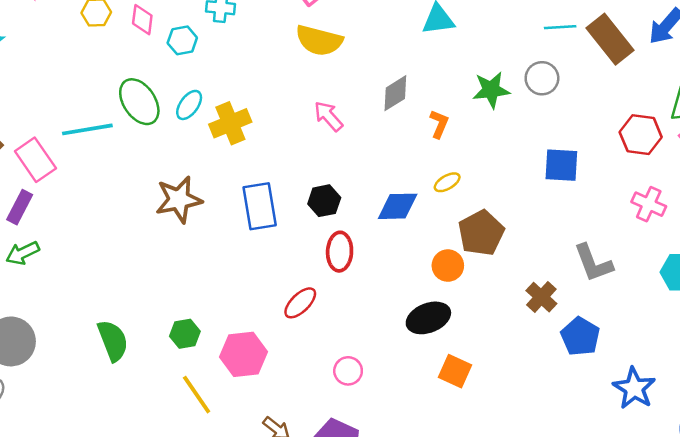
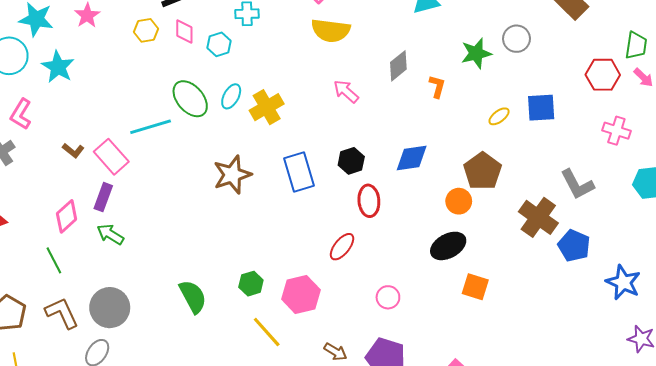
yellow ellipse: (447, 182) -> (499, 116), moved
green arrow: (23, 253) -> (110, 234), turned 64
brown cross: (541, 297) -> (538, 217), size x1.5

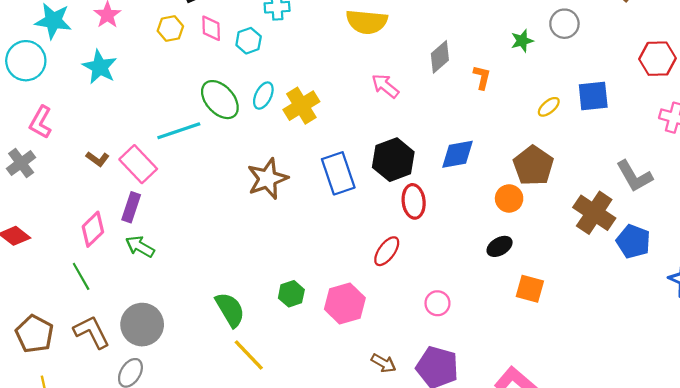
green star: (476, 53) -> (522, 41), size x0.7
cyan star: (58, 67) -> (100, 67), moved
black hexagon: (351, 161) -> (393, 160), size x1.5
black ellipse: (448, 246) -> (500, 246), size x0.7
yellow line: (267, 332) -> (249, 355), moved

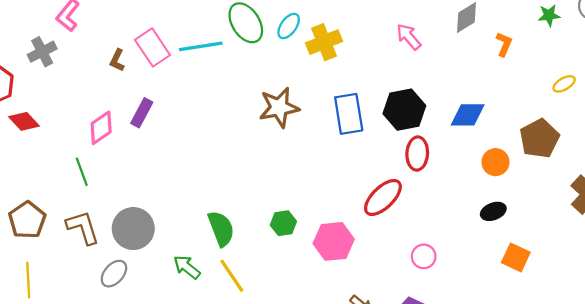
brown L-shape: (98, 159) -> (117, 60), turned 70
pink rectangle: (138, 164) -> (153, 47), moved
orange circle: (509, 198) -> (495, 162), moved
green arrow: (140, 247) -> (187, 267), moved
red ellipse: (387, 251) -> (383, 197), size x1.4

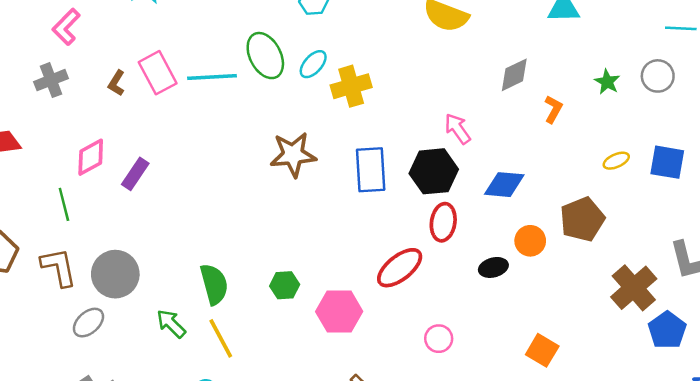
green star: (549, 15) -> (607, 82), turned 30
pink arrow: (409, 37) -> (458, 129), moved
gray cross: (42, 52) -> (51, 80), moved
purple rectangle: (142, 113) -> (135, 174), moved
black ellipse: (493, 211) -> (493, 267), moved

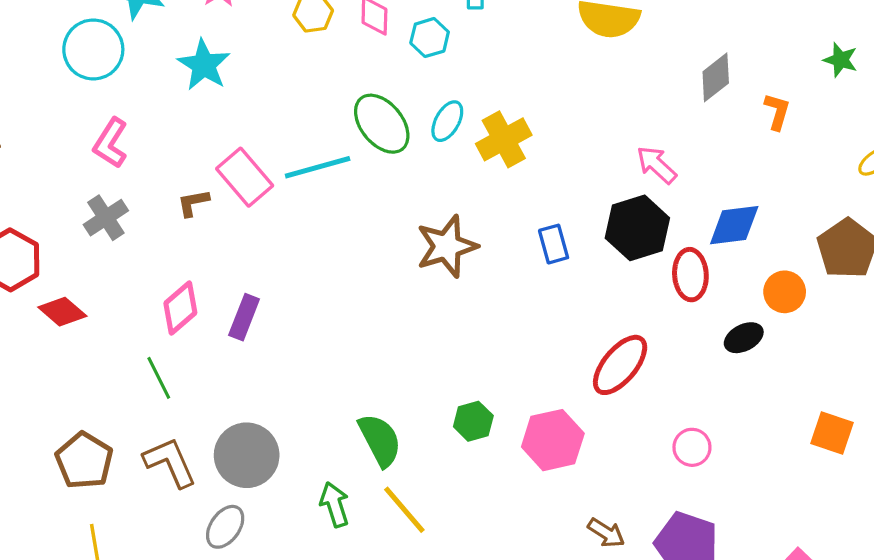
brown L-shape: (116, 83) -> (193, 203), turned 60
blue rectangle: (371, 170) -> (554, 244), size x0.6
red ellipse: (443, 222) -> (690, 275), moved
green arrow: (171, 324) -> (335, 505), turned 40

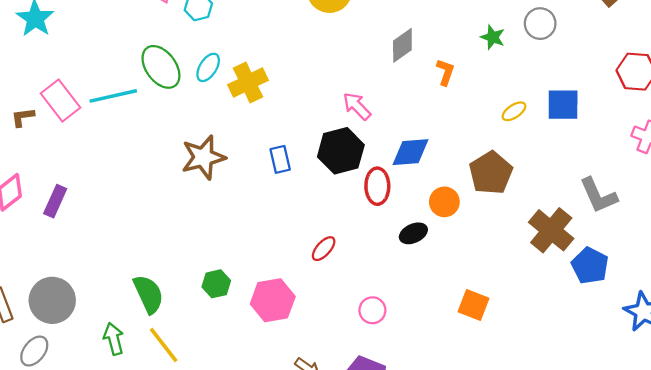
red ellipse: (620, 365) -> (324, 249), size x0.6

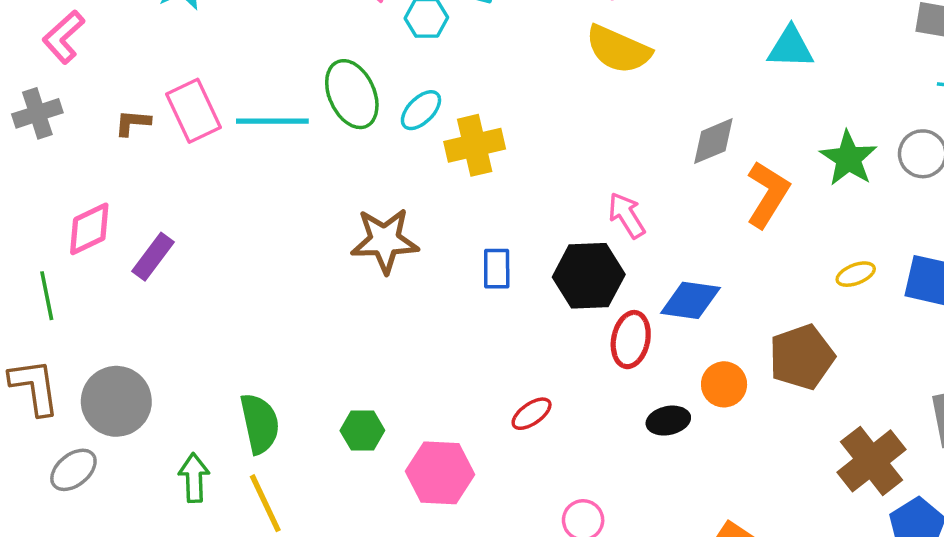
green star: (493, 37) -> (849, 158), size x1.5
orange L-shape: (445, 72) -> (768, 194), size x1.6

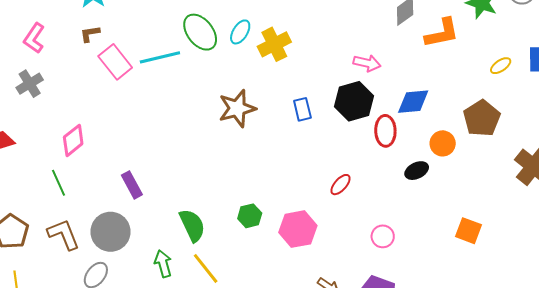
brown L-shape: (133, 123) -> (90, 34), moved
orange L-shape: (768, 194) -> (442, 33), turned 60
pink arrow: (627, 215) -> (367, 63), turned 148
purple rectangle: (153, 257) -> (132, 185), moved, turned -52

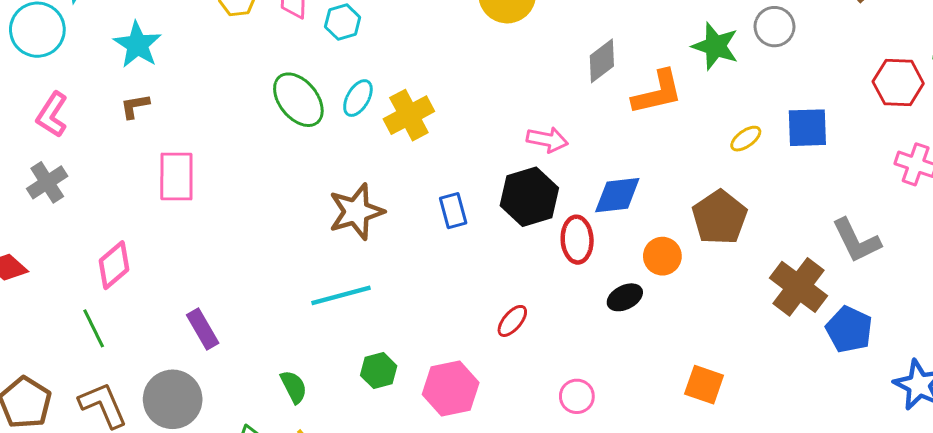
cyan line: (160, 57) -> (341, 295), moved
pink rectangle: (115, 62) -> (176, 176), moved, turned 40
green semicircle: (192, 225) -> (294, 387), size x0.7

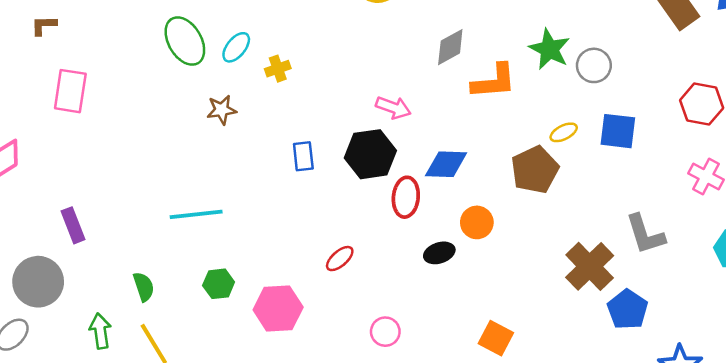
gray circle: (775, 27) -> (594, 65), moved
yellow cross: (409, 115) -> (278, 69), size x0.6
brown star: (356, 212) -> (222, 110), moved, size x0.6
brown pentagon: (720, 217) -> (535, 170), moved

